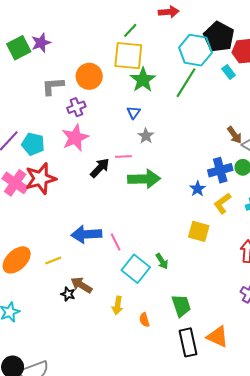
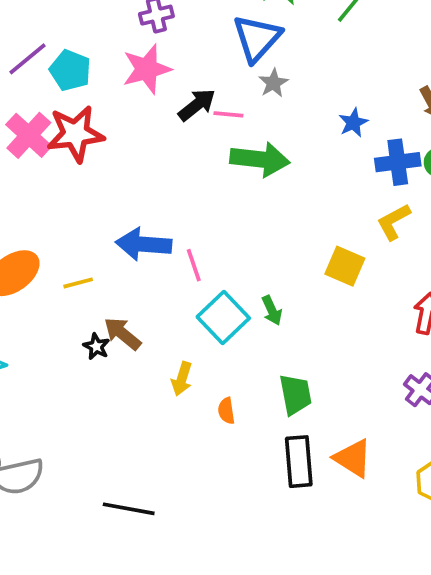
blue triangle: (133, 112) -> (257, 38), size x2.0
black arrow: (100, 168) -> (197, 105), moved
blue star: (198, 189) -> (353, 123), moved

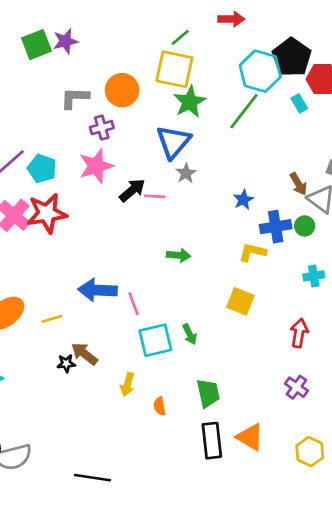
green arrow: (260, 159) -> (179, 255), moved, size x0.6
yellow L-shape: (394, 222) -> (252, 252), moved, turned 44
cyan square: (223, 318) -> (155, 340), turned 32
black star: (96, 346) -> (66, 363), turned -30

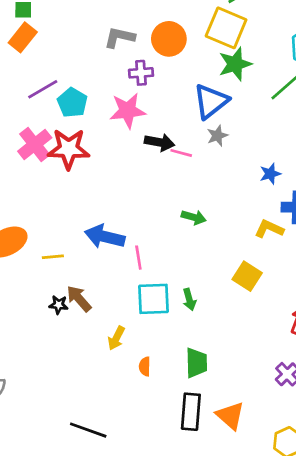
black arrow: (132, 190) -> (160, 142), turned 40
black line: (93, 478) -> (88, 430), moved

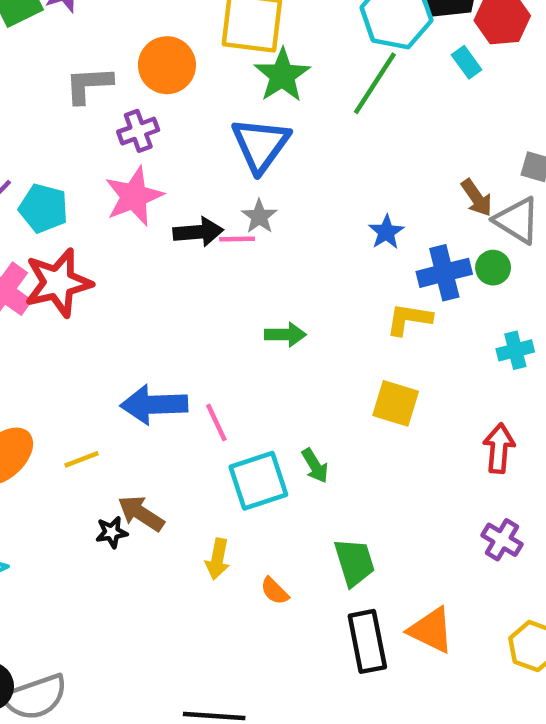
gray star: (217, 136) -> (259, 216), moved
orange semicircle: (145, 366) -> (275, 591), turned -30

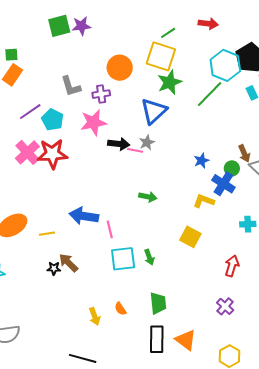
gray L-shape: (88, 85) -> (71, 86), moved, turned -115
green circle: (493, 268) -> (232, 168), moved
blue cross: (444, 273) -> (223, 184), turned 35
yellow arrow: (217, 559) -> (95, 316), moved, turned -42

